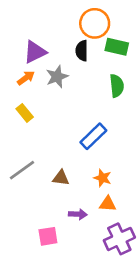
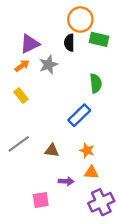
green semicircle: (117, 86) -> (96, 83), moved

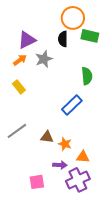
orange star: (87, 150) -> (65, 144), moved
purple cross: (101, 202) -> (78, 180), moved

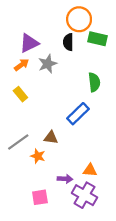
brown triangle: (47, 137) -> (51, 138), moved
orange star: (65, 144) -> (38, 156), moved
purple cross: (78, 180) -> (84, 195), turned -35

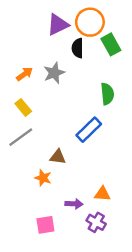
green rectangle: (98, 39) -> (111, 44), turned 48
purple triangle: (29, 43) -> (58, 25), moved
gray line: (18, 142) -> (21, 137), moved
purple cross: (84, 195) -> (96, 222), size x0.7

